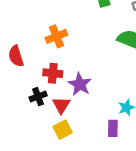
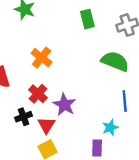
orange cross: (56, 36) -> (42, 58), turned -30
red cross: (53, 73) -> (38, 94), turned 36

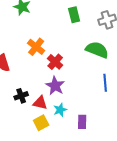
red cross: (38, 94) -> (55, 62), moved
red triangle: (46, 125) -> (40, 103), turned -49
cyan star: (110, 128) -> (60, 110), moved

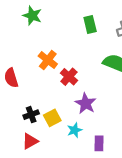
purple star: (55, 86) -> (86, 103), moved
red triangle: (40, 103) -> (30, 141), moved, turned -42
yellow square: (41, 123) -> (52, 118), moved

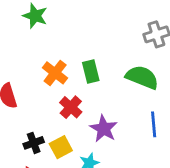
green rectangle: (90, 24) -> (91, 72), moved
red cross: (69, 77) -> (71, 107), moved

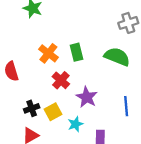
blue line: (154, 124) -> (126, 106), moved

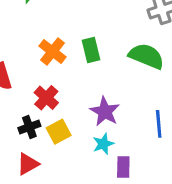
red cross: (61, 80) -> (46, 98), moved
cyan star: (75, 124) -> (103, 144), moved

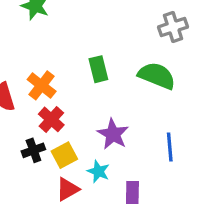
orange cross: (52, 52) -> (42, 85), moved
cyan star: (103, 144) -> (98, 171), moved, turned -30
red triangle: (28, 164) -> (68, 189), moved

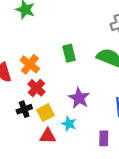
red triangle: (68, 189) -> (48, 136), turned 30
purple rectangle: (132, 192) -> (104, 138), moved

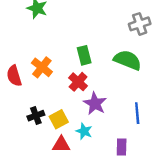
red cross: (37, 88) -> (78, 82), moved

